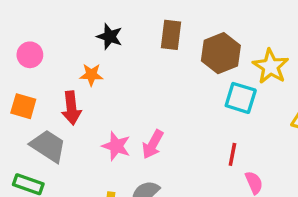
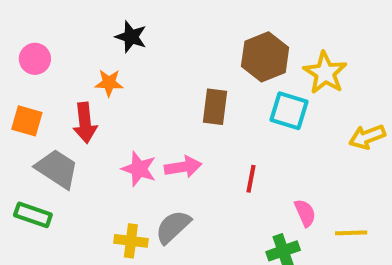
brown rectangle: (171, 35) -> (215, 107), moved
pink arrow: (153, 144) -> (183, 167), turned -128
red line: (232, 154) -> (251, 179), moved

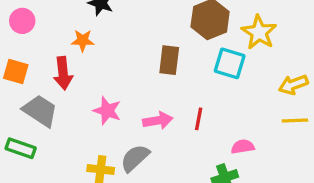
pink arrow: (183, 167) -> (158, 121), moved
pink semicircle: (305, 213) -> (243, 147), turned -75
yellow line: (351, 233) -> (295, 121), moved

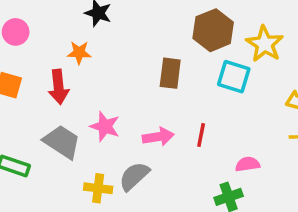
gray trapezoid: (40, 111) -> (62, 142), moved

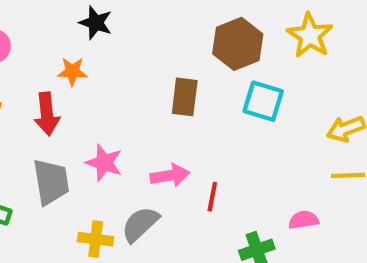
yellow star: (265, 44) -> (310, 35), moved
red line: (201, 135) -> (212, 197), moved
gray trapezoid: (62, 142) -> (51, 182), turned 48
pink semicircle: (247, 164) -> (304, 220), moved

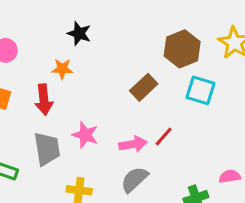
brown rectangle: (185, 97) -> (144, 87), turned 40
red line: (212, 197) -> (164, 136), moved, turned 30
gray semicircle: (140, 224) -> (134, 179), moved

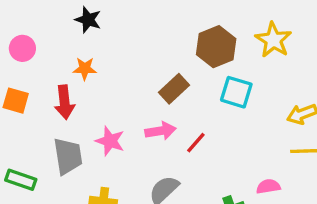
black star: (79, 33) -> (88, 20), moved
pink arrow: (133, 144) -> (161, 131), moved

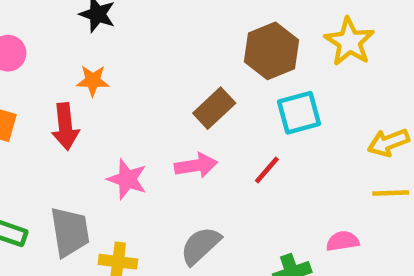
cyan square: (236, 92) -> (299, 113), turned -32
red line: (196, 143) -> (267, 170), moved
gray trapezoid: (68, 156) -> (70, 232), moved

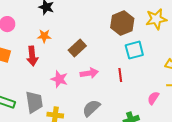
yellow star: (349, 42) -> (156, 19), turned 30
brown rectangle: (214, 108) -> (77, 48), moved
red line: (267, 170) -> (120, 75), turned -48
pink semicircle: (343, 241) -> (153, 98), moved, turned -48

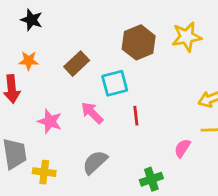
brown rectangle: (77, 48) -> (77, 64), moved
cyan square: (134, 50) -> (115, 83), moved
pink arrow: (89, 73) -> (92, 113), turned -126

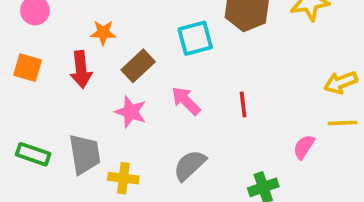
brown rectangle: (77, 64) -> (138, 66), moved
cyan square: (115, 83) -> (195, 38), moved

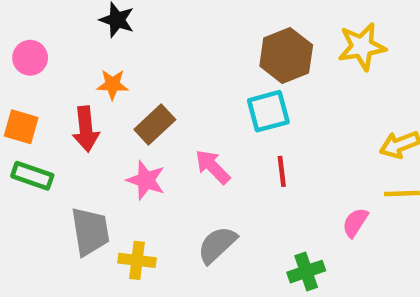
cyan square: (195, 38) -> (268, 111), moved
green rectangle: (33, 154) -> (32, 176), moved

